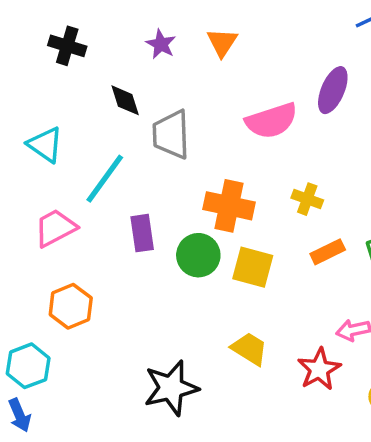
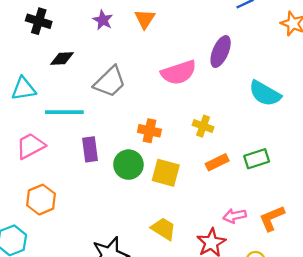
black diamond: (125, 100) -> (62, 59), moved, turned -75
gray trapezoid: (171, 134) -> (110, 82), turned -132
cyan triangle: (45, 145) -> (24, 89), turned -44
cyan line: (105, 179) -> (64, 112), turned 54
orange cross: (229, 206) -> (149, 131), size x0.7

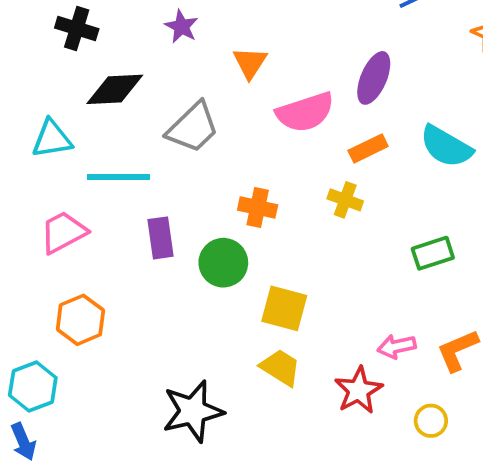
orange triangle: (145, 19) -> (250, 63), moved
black diamond: (62, 59) -> (115, 89), size x1.4
orange rectangle: (217, 162) -> (368, 148), moved
yellow square: (166, 173) -> (284, 308), moved

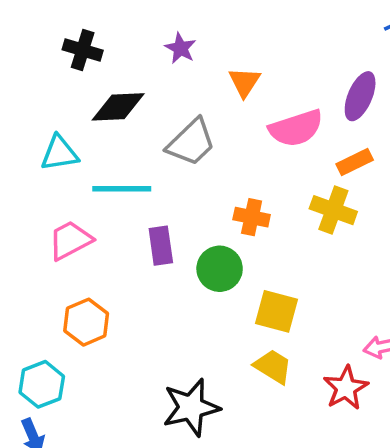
yellow cross: (345, 200) -> (333, 210), size x1.4

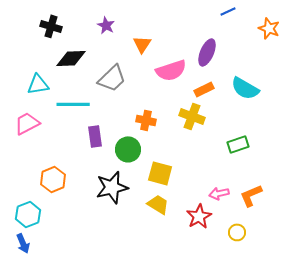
pink trapezoid: (70, 240) -> (27, 123), moved
black star: (191, 407) -> (112, 187), moved

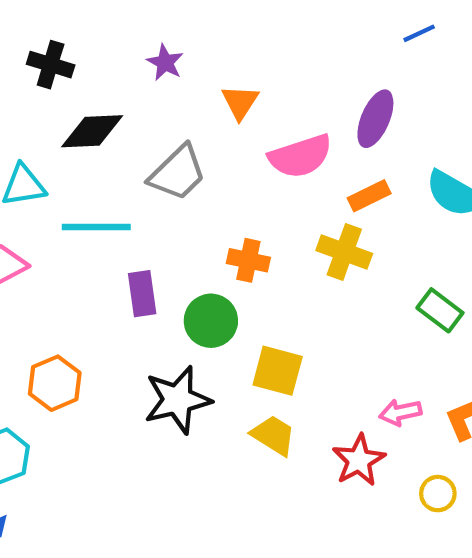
green rectangle: (238, 144) -> (440, 310), turned 55

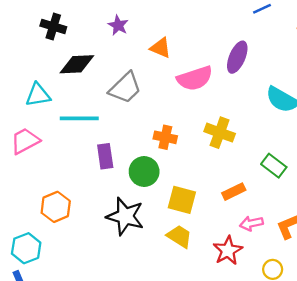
orange triangle: (240, 102) -> (161, 48), turned -40
orange rectangle: (369, 196) -> (234, 192), moved
black star: (178, 400) -> (125, 216), turned 30

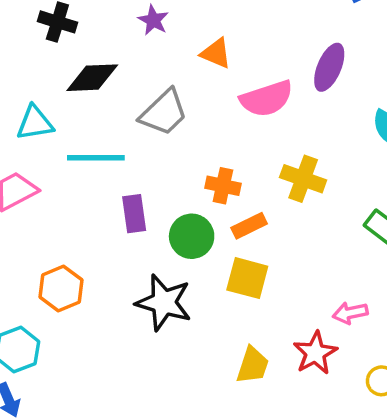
orange rectangle: (234, 192) -> (249, 226), moved
yellow trapezoid: (179, 236) -> (253, 365), moved, turned 76

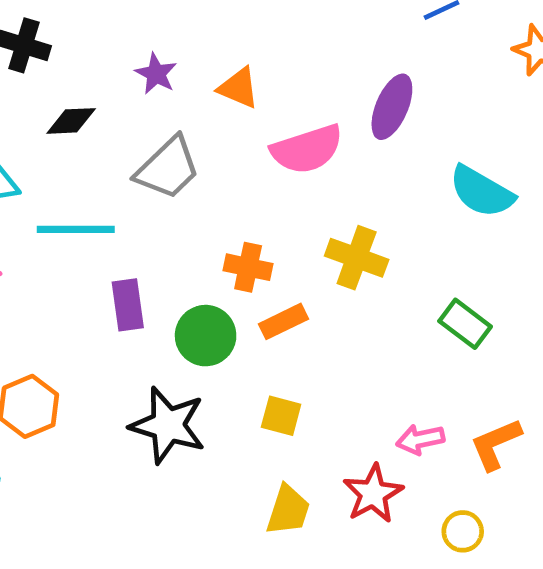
purple star: (153, 20) -> (156, 74), moved
black diamond: (92, 78) -> (71, 121), size x0.7
yellow square: (247, 278) -> (281, 416), moved, size x0.7

